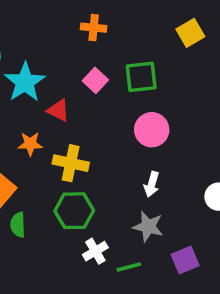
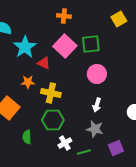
pink square: (95, 80) -> (65, 46), size x1.6
green semicircle: (18, 225) -> (27, 137), moved

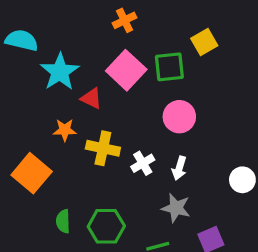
orange cross: (64, 16) -> (125, 20), turned -32
yellow square: (119, 19) -> (204, 42), moved
green hexagon: (53, 120) -> (106, 226), moved
white cross: (65, 143) -> (143, 163), moved

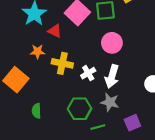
white arrow: (179, 168) -> (112, 76), size x1.5
green hexagon: (106, 226) -> (80, 109), moved

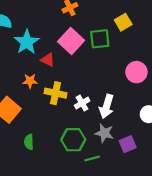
pink circle: (112, 43) -> (136, 72), moved
purple square: (132, 123) -> (128, 144), moved

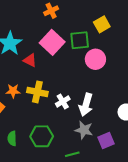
pink circle: (136, 72) -> (95, 59), moved
orange star: (30, 81) -> (13, 91), moved
green hexagon: (73, 140) -> (42, 136), moved

